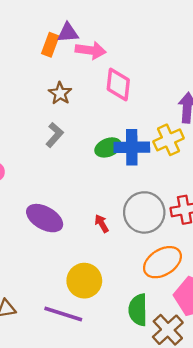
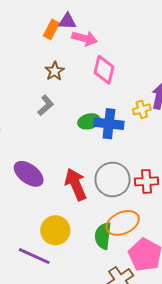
yellow cross: (169, 140) -> (142, 109), moved, size x0.7
red arrow: (102, 224) -> (76, 184), size x2.0
green semicircle: (138, 310) -> (103, 236), moved

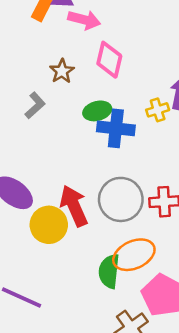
brown star: (55, 71) -> (62, 71), moved
green ellipse: (89, 121) -> (97, 111), moved
yellow circle: (55, 230) -> (49, 225), moved

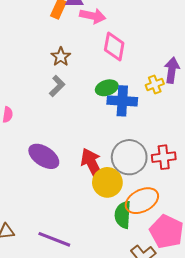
brown star: (62, 71) -> (61, 57), moved
yellow circle: (49, 225) -> (107, 182), moved

